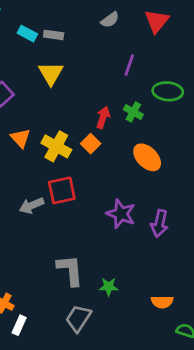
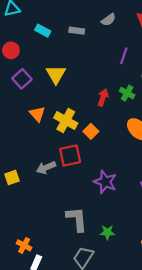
gray rectangle: (54, 35) -> (77, 31), moved
yellow triangle: (51, 73) -> (56, 74), moved
orange square: (91, 144) -> (91, 131), moved
purple star: (121, 214) -> (105, 182), moved

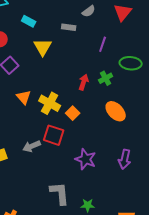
gray rectangle: (77, 31) -> (69, 27), moved
yellow triangle: (56, 74) -> (43, 47), moved
green cross: (127, 93) -> (106, 78), turned 32
red square: (70, 156) -> (54, 135), turned 30

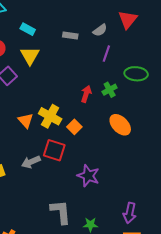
gray semicircle: (89, 11) -> (100, 30), moved
yellow triangle: (43, 47) -> (30, 56), moved
orange triangle: (24, 97) -> (26, 121), moved
purple arrow: (125, 159) -> (130, 213), moved

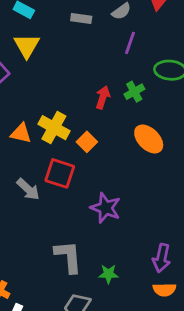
orange triangle: (26, 121) -> (21, 133), turned -35
gray arrow: (31, 162) -> (28, 189), turned -114

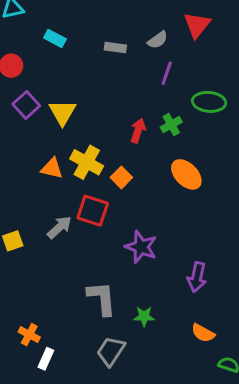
yellow triangle: (27, 46) -> (62, 112), moved
gray arrow: (28, 189) -> (59, 227), turned -85
purple arrow: (162, 258) -> (197, 277), moved
orange semicircle: (164, 290) -> (203, 333), turned 30

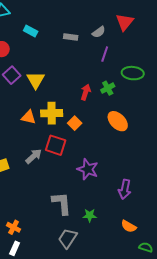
yellow cross: (87, 162) -> (52, 113), turned -30
white rectangle: (46, 359) -> (15, 248), moved

